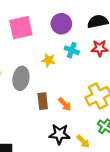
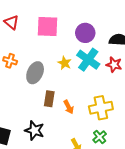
cyan cross: (72, 50) -> (88, 60), size x1.6
black star: (59, 134) -> (34, 130), moved

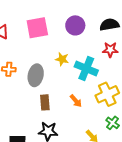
cyan cross: (88, 60) -> (86, 69), moved
brown rectangle: (49, 99) -> (45, 102), moved

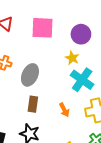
yellow star: (62, 59) -> (72, 58), moved

